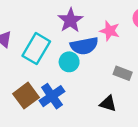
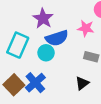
pink star: (110, 31) -> (86, 28), moved
black triangle: (108, 104) -> (82, 83), turned -48

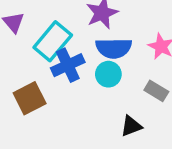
cyan circle: (46, 53) -> (108, 74), moved
blue cross: (35, 83) -> (68, 65), moved

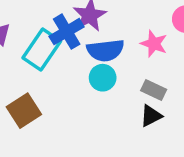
blue cross: (68, 65) -> (67, 32), moved
black triangle: (131, 126) -> (151, 116), moved

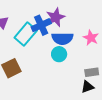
gray rectangle: (154, 90) -> (92, 72), moved, turned -40
black triangle: (151, 116) -> (87, 87), moved

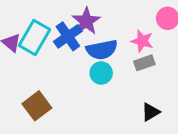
cyan rectangle: (26, 34) -> (34, 38), moved
gray rectangle: (92, 72) -> (144, 63), moved

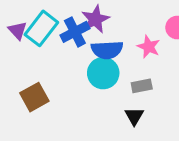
gray rectangle: (144, 63) -> (142, 86), moved
cyan circle: (101, 73) -> (103, 73), size x1.4
black triangle: (150, 112) -> (134, 116), moved, turned -36

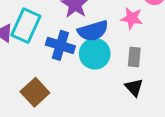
blue cross: (75, 32) -> (60, 45), moved, turned -32
gray rectangle: (142, 86) -> (134, 57), turned -60

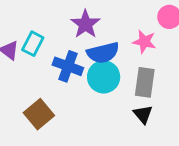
cyan rectangle: (26, 26) -> (33, 44), size x0.7
gray rectangle: (134, 57) -> (145, 82), size x1.4

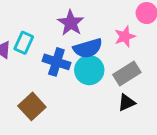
pink star: (144, 42) -> (125, 37), turned -30
gray rectangle: (145, 82) -> (127, 73), turned 52
black triangle: (143, 114) -> (127, 102), turned 48

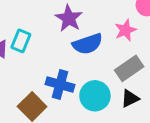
blue cross: (56, 62) -> (60, 85), moved
cyan circle: (89, 70) -> (95, 96), moved

